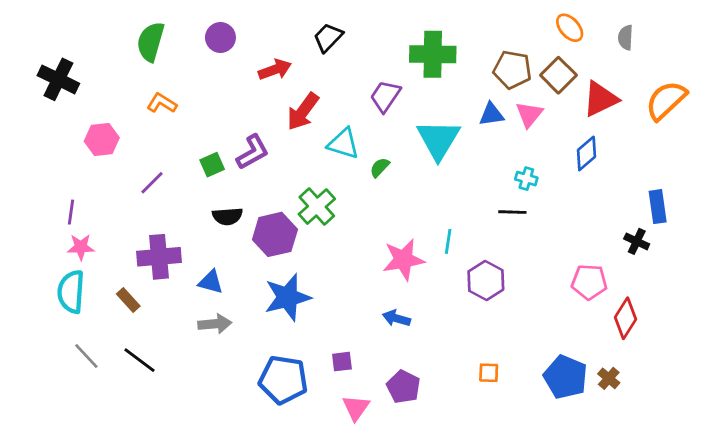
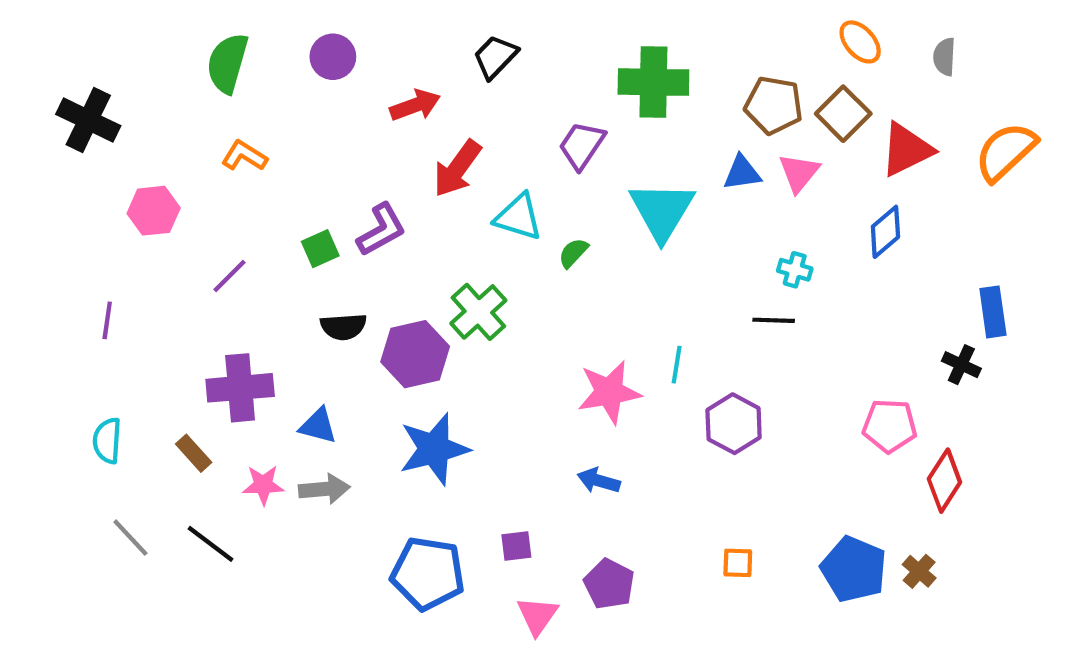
pink star: (81, 247) -> (263, 485), moved
cyan semicircle: (71, 292) -> (107, 441), size x0.7

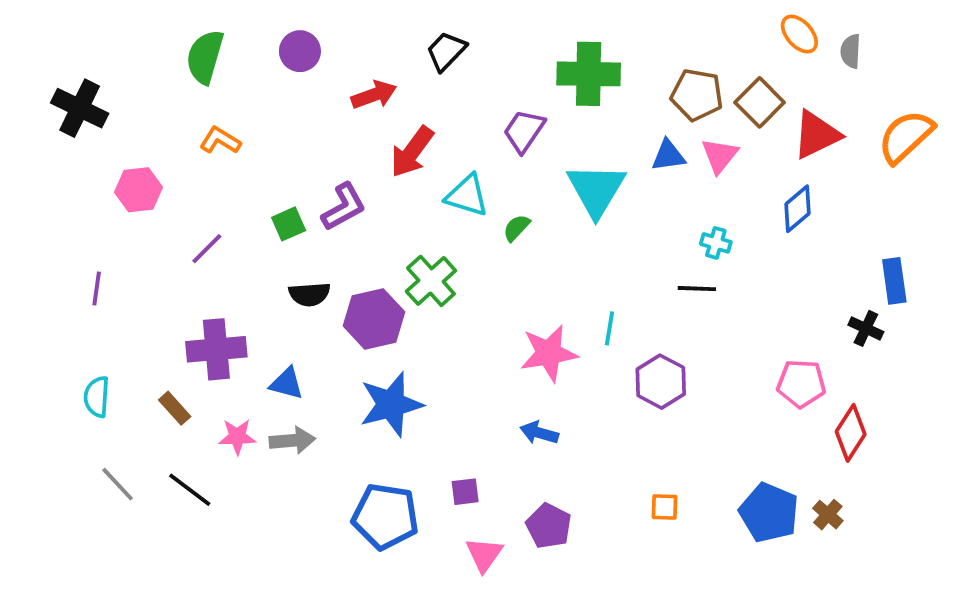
orange ellipse: (860, 42) -> (799, 34), moved

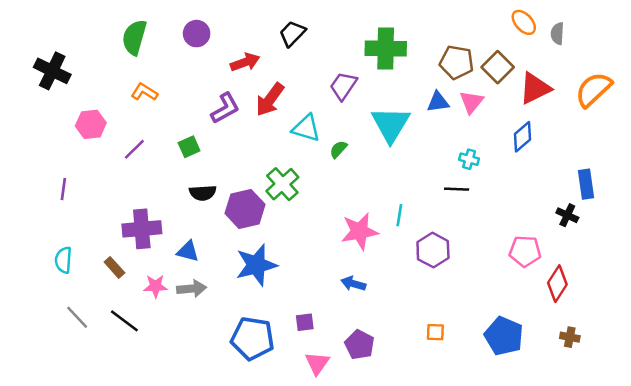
purple L-shape: (344, 207) -> (225, 108), moved
purple line: (207, 249) -> (134, 149), moved
brown cross: (828, 515) -> (570, 337), moved, turned -30

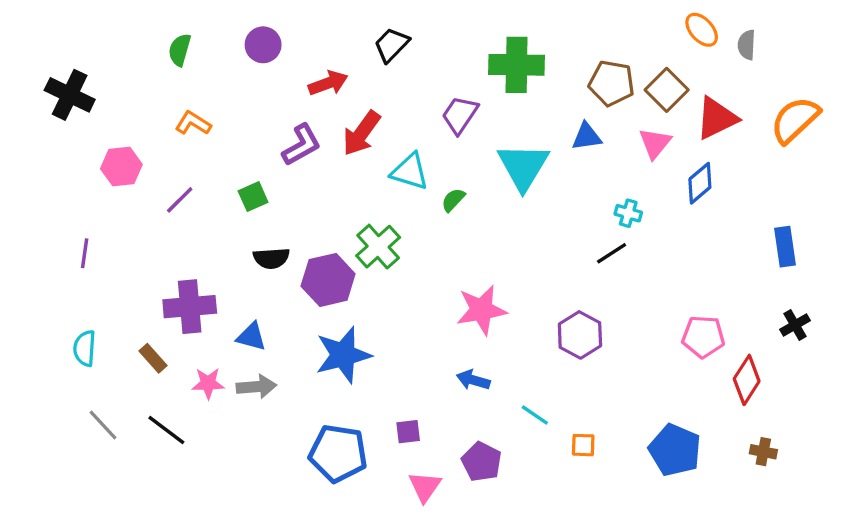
green semicircle: (134, 37) -> (180, 50), size x0.7
pink triangle: (472, 102) -> (655, 143), moved
black line: (457, 189) -> (612, 253), turned -35
cyan line: (399, 215) -> (535, 415), moved, turned -65
black cross: (567, 215) -> (795, 325), moved, turned 35

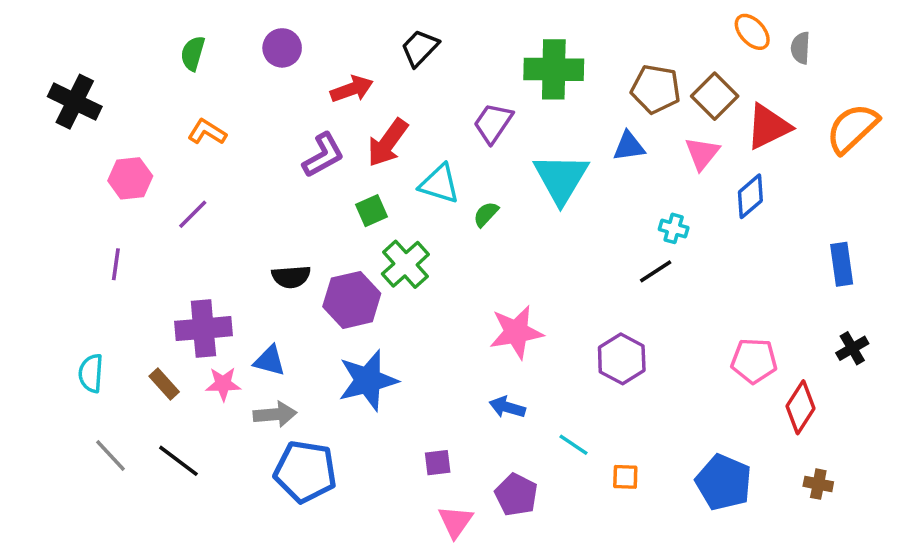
green square: (253, 197) -> (371, 211), moved
purple line: (85, 253) -> (116, 264), moved
pink star: (208, 383) -> (223, 384), moved
blue pentagon: (338, 453) -> (305, 472), moved

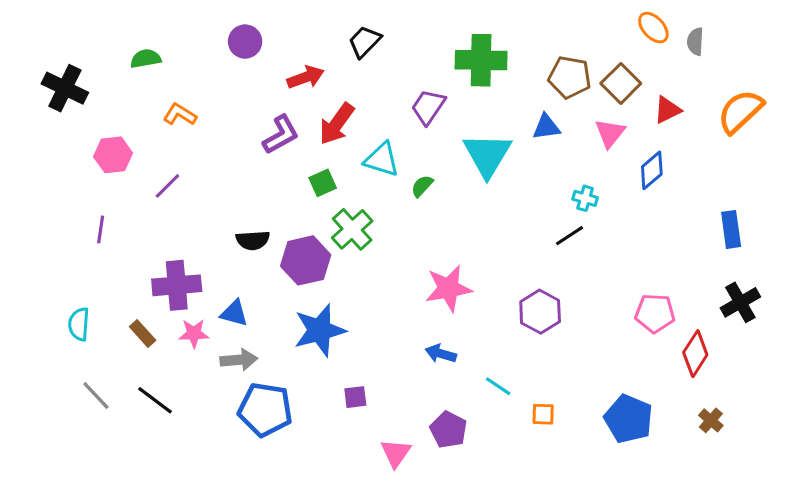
green semicircle: (193, 53) -> (146, 59), moved, turned 64
red triangle: (768, 127) -> (667, 110), size x0.7
black cross: (852, 348) -> (740, 302), size x1.4
purple square: (438, 463) -> (355, 397), moved
brown cross: (818, 484) -> (711, 420), turned 30

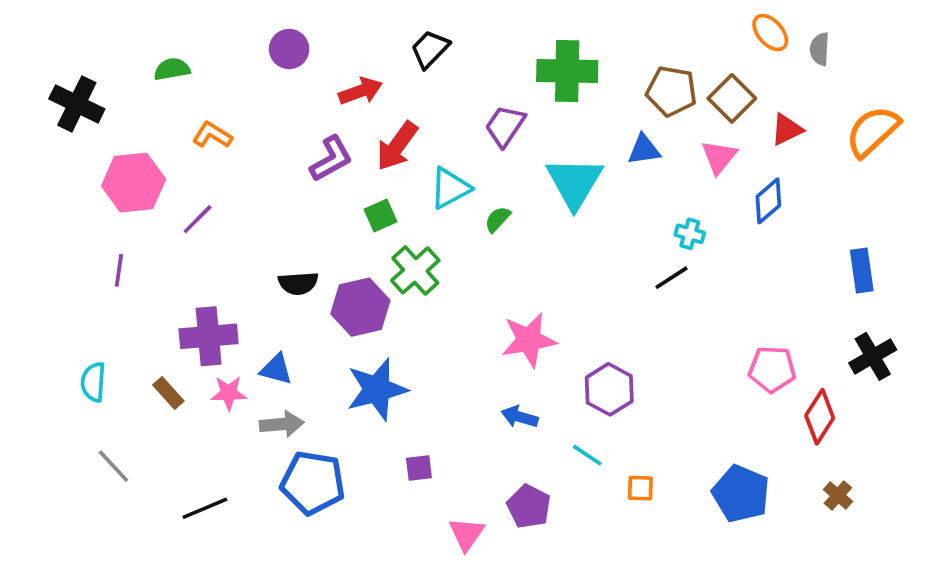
pink hexagon: (113, 155) -> (134, 183), size x1.4
cyan triangle: (382, 160) -> (450, 188), turned -45
purple hexagon: (540, 312) -> (609, 389), moved
black line: (155, 400) -> (205, 508), moved, turned -60

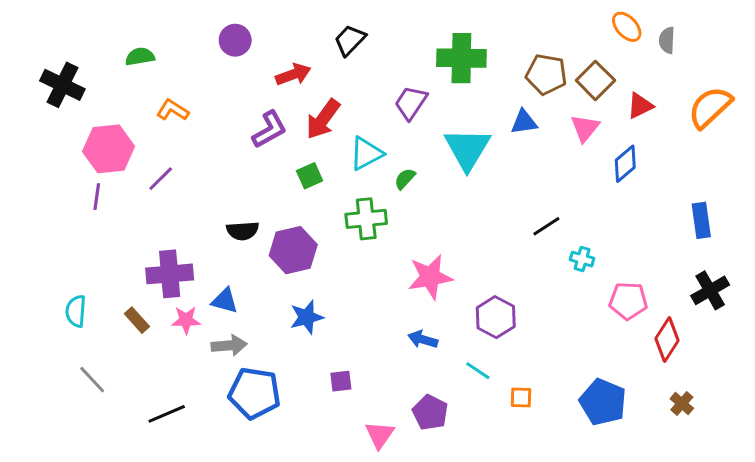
cyan cross: (690, 234) -> (582, 259), moved
purple line: (119, 270) -> (97, 197), moved
green cross: (415, 270) -> (366, 219), moved, turned 36
blue star: (377, 389) -> (307, 317), size x0.7

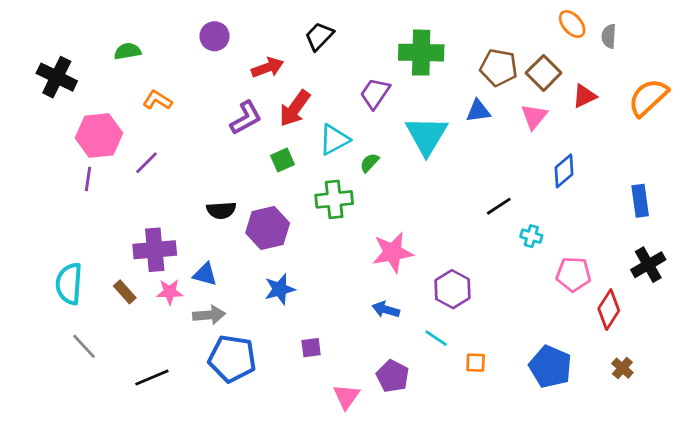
blue diamond: (625, 164) -> (564, 171), moved
cyan semicircle: (76, 311) -> (69, 284), size x1.4

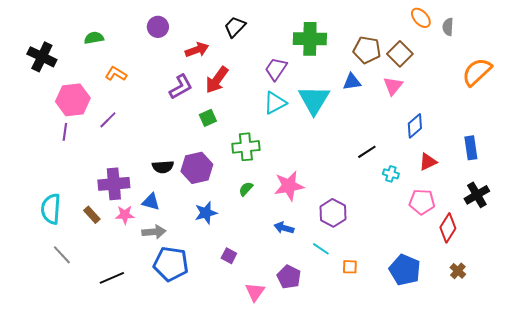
red triangle: (584, 96) -> (428, 162), moved
cyan triangle: (334, 140) -> (275, 103), moved
green semicircle: (370, 163) -> (246, 189), moved
black semicircle: (221, 210) -> (163, 167), moved
purple square: (311, 348) -> (229, 256), turned 35

